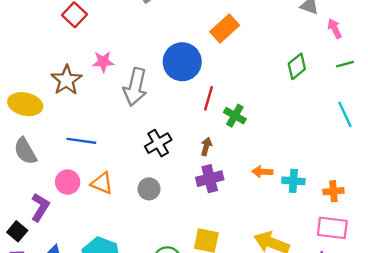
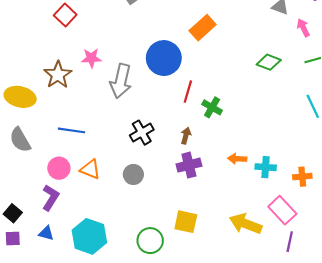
green diamond: (297, 66) -> (269, 62), turned 60
purple L-shape: (40, 207) -> (50, 198), moved
pink rectangle: (332, 228) -> (282, 210), moved, turned 40

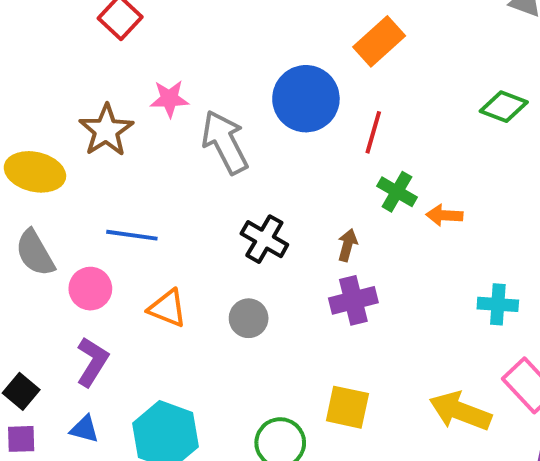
gray arrow: (121, 81) -> (225, 142), turned 140
red line: (188, 92) -> (373, 132), moved
black cross: (142, 133) -> (264, 239), turned -30
orange arrow: (237, 159) -> (444, 215), moved
pink circle: (59, 168) -> (90, 289), moved

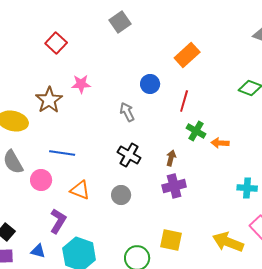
blue circle: (306, 99) -> (150, 84), size x0.6
gray arrow: (225, 142) -> (127, 112), moved, size x0.6
purple L-shape: (92, 362) -> (58, 221), moved

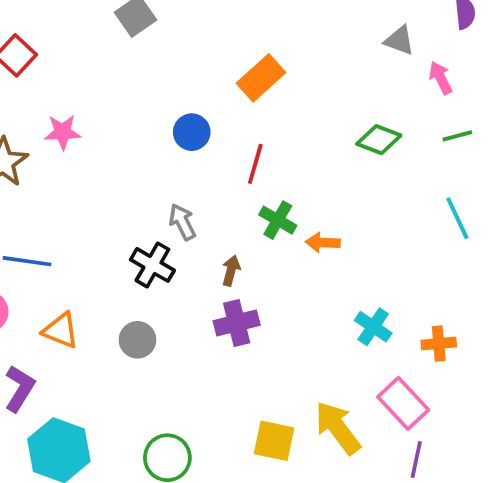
gray arrow: (127, 112) -> (182, 222), moved
cyan cross: (247, 188) -> (373, 327), turned 30
yellow square: (171, 240) -> (274, 441), moved
yellow arrow: (228, 242) -> (338, 428), turned 32

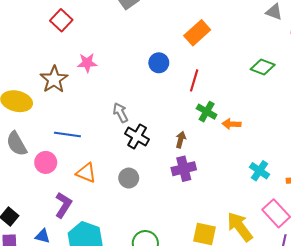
gray arrow: (182, 222) -> (120, 113), moved

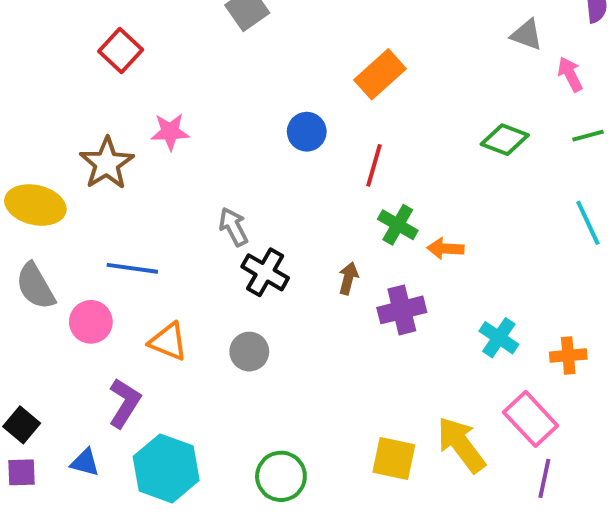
purple cross: (184, 169) -> (402, 310), moved

